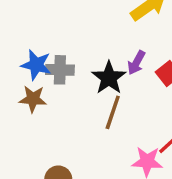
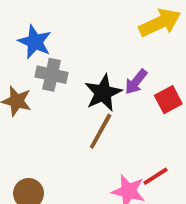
blue star: (36, 65) -> (35, 42), moved

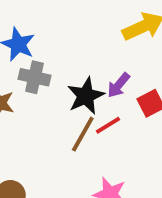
red line: (156, 176) -> (108, 125), moved

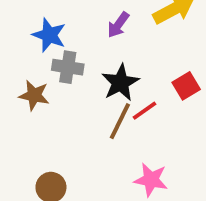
purple arrow: (119, 85) -> (118, 25), moved

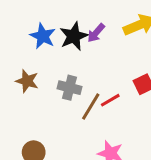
gray cross: (68, 67) -> (70, 88), moved
black star: (120, 83) -> (74, 36), moved

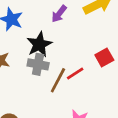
black star: (74, 36) -> (39, 44), moved

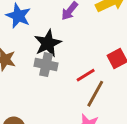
brown line: (58, 80) -> (95, 94), moved

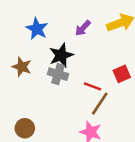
red line: (86, 75) -> (93, 86), turned 48

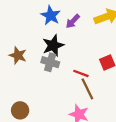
blue star: (37, 29) -> (51, 15), moved
brown line: (100, 104) -> (87, 89), turned -60

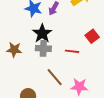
brown line: (87, 89) -> (55, 77), moved

